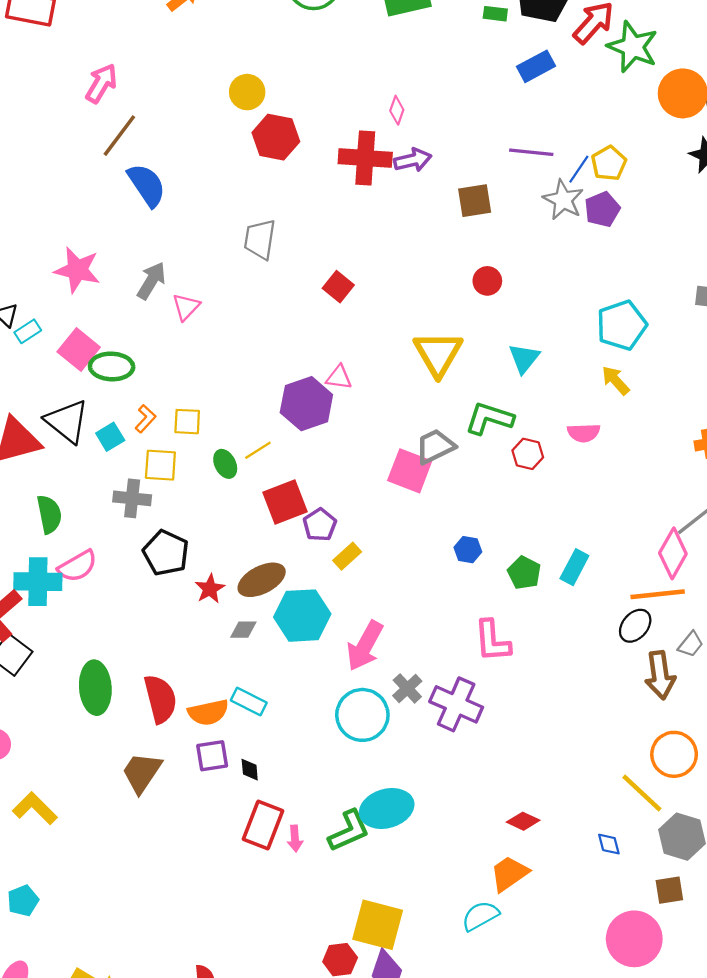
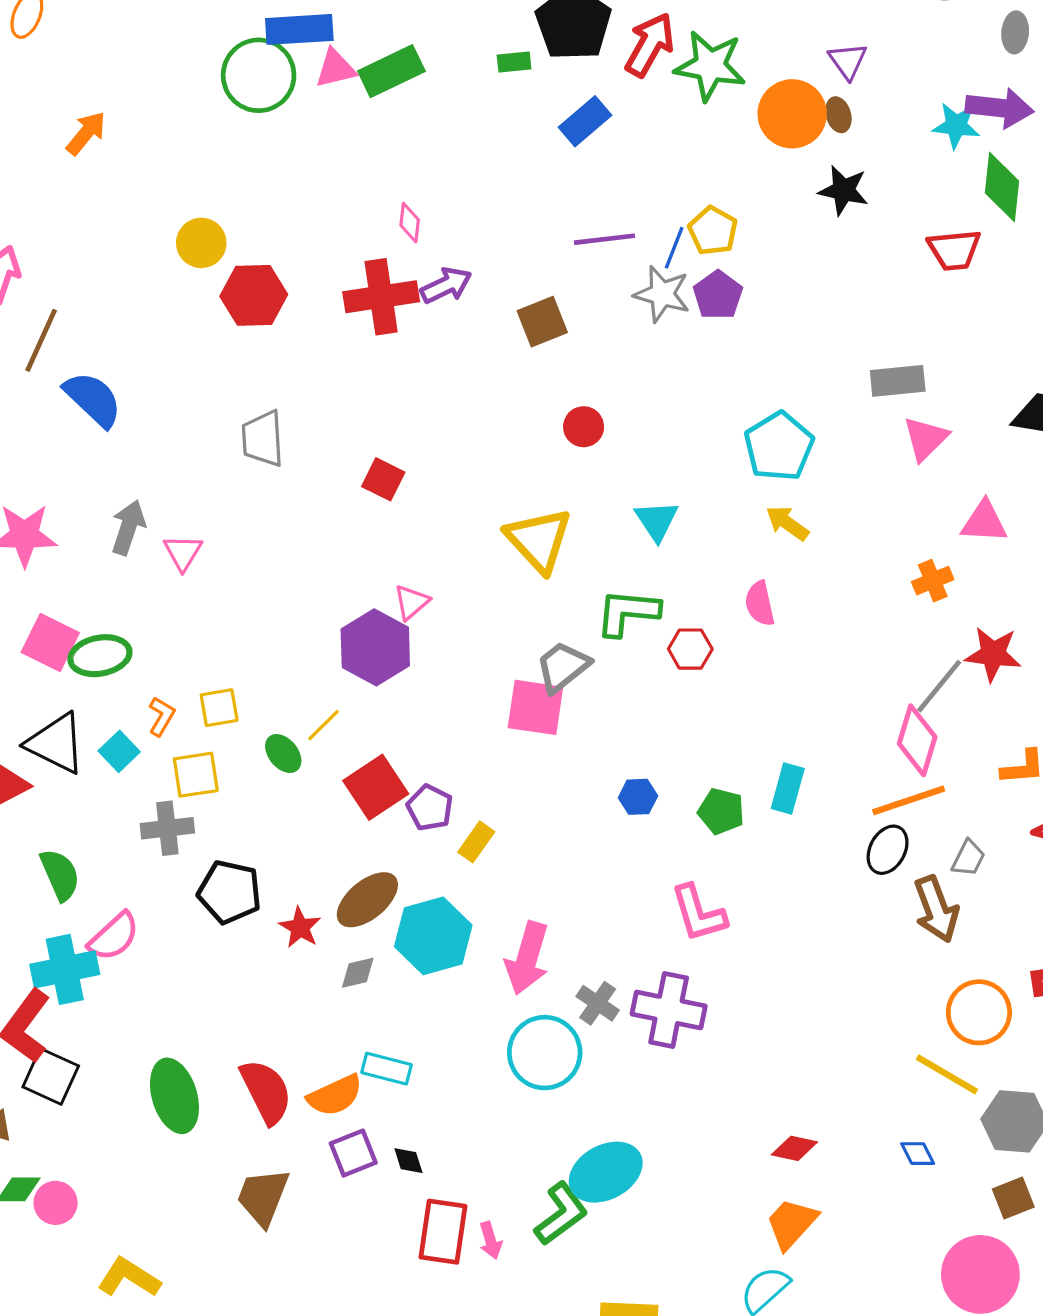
pink triangle: (339, 377) -> (411, 602), turned -36
pink semicircle: (584, 433) -> (760, 604), turned 92

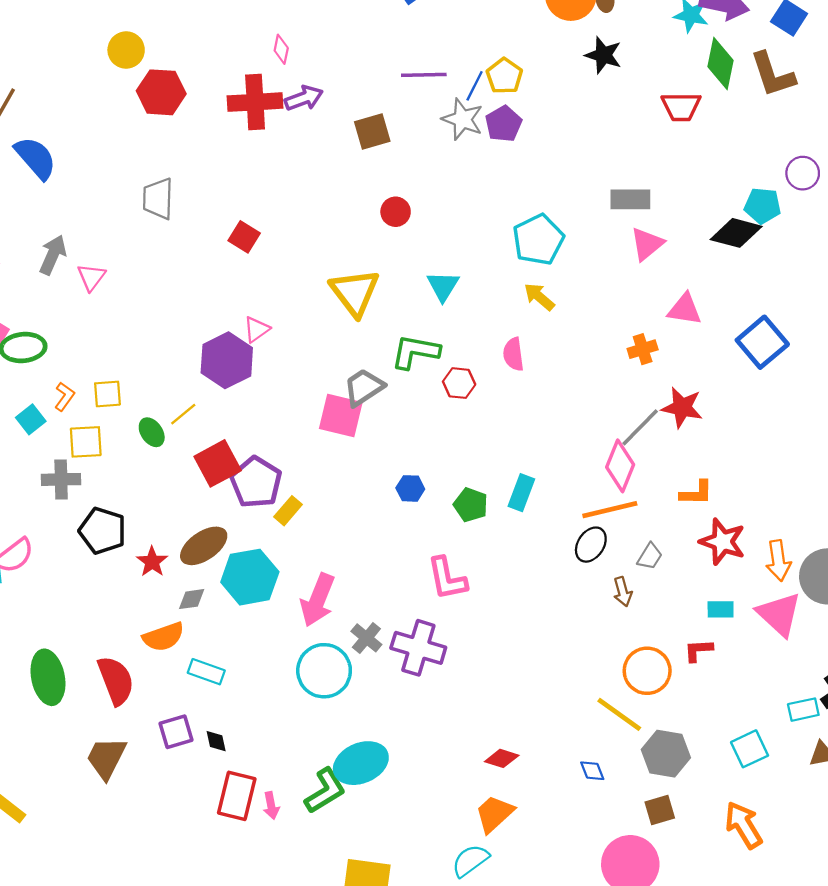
purple pentagon: (430, 808) -> (256, 482), size x1.5
brown arrow: (936, 909) -> (623, 592), size x0.6
orange semicircle: (335, 1095) -> (163, 637), moved

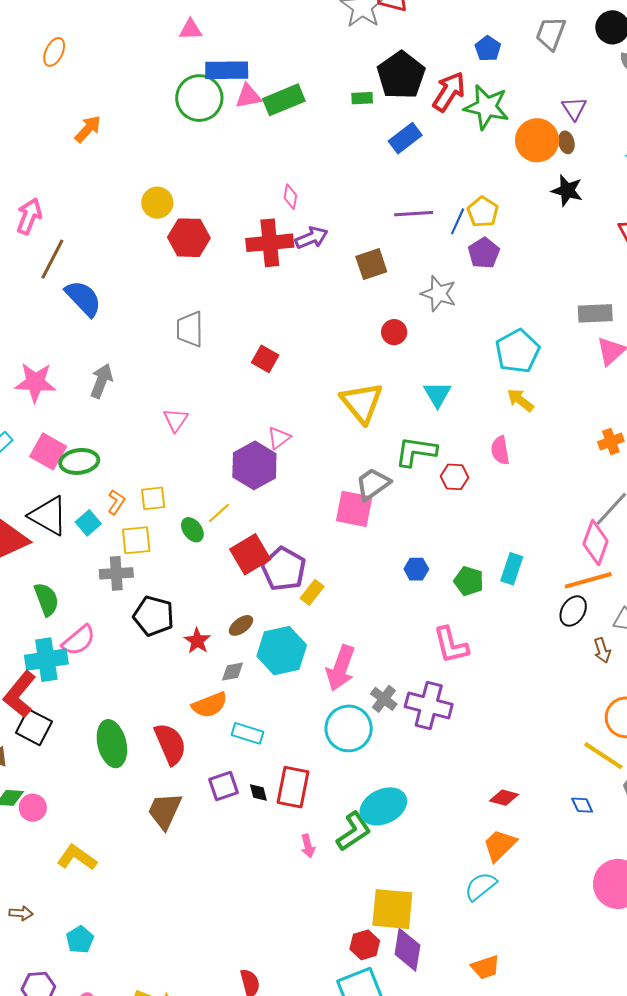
gray star: (463, 119) -> (439, 294), moved
pink triangle: (91, 277) -> (176, 420), moved
brown ellipse: (204, 546) -> (241, 625), size x0.6
red rectangle: (237, 796) -> (293, 787), moved

